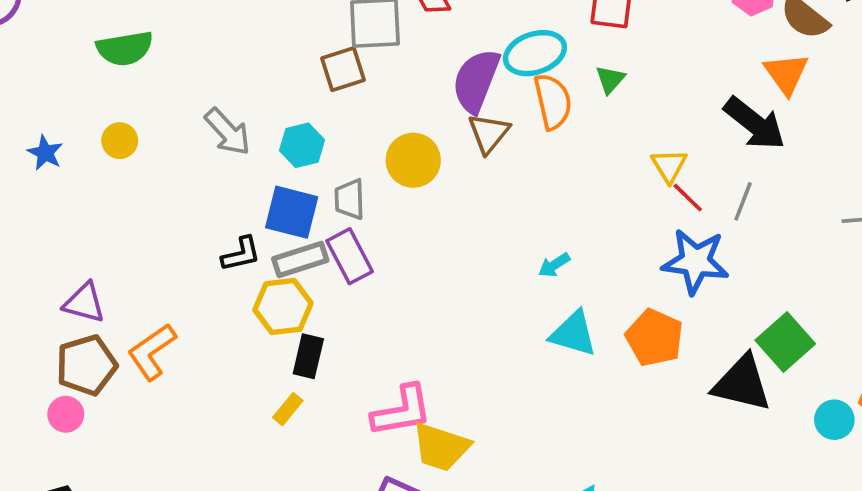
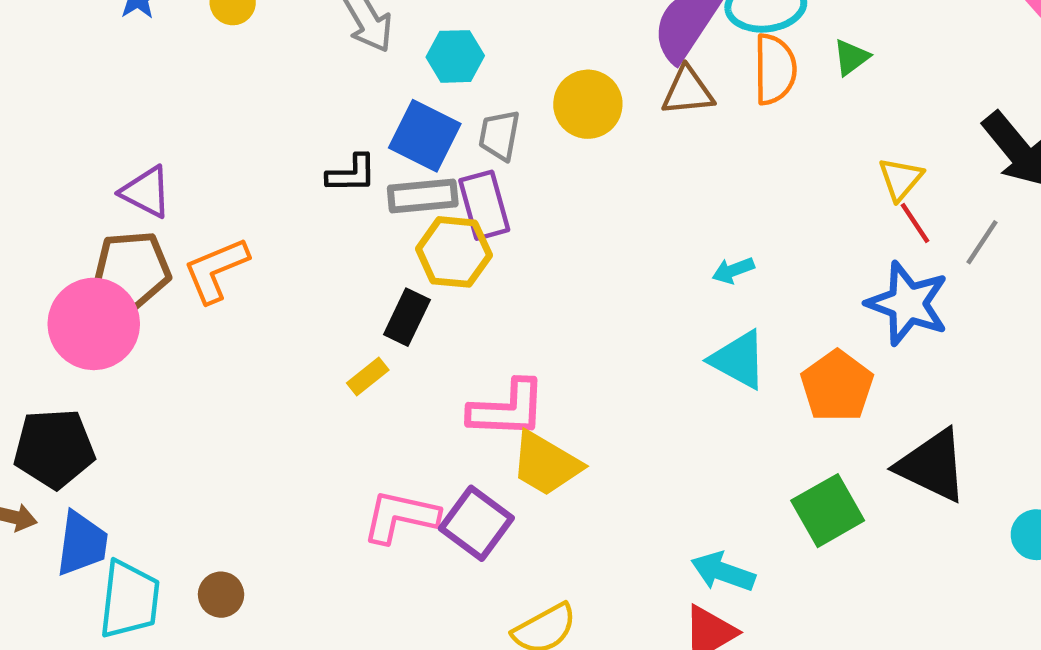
brown triangle: (489, 133) -> (688, 91), turned 33
yellow hexagon: (283, 306) -> (454, 252), moved
green square: (785, 342) -> (828, 511), moved
pink circle: (66, 414) -> (94, 324), size x2.0

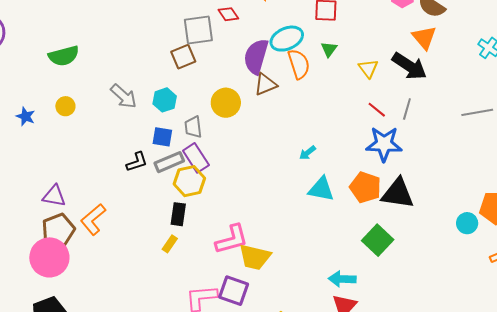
blue square: (425, 136) -> (162, 137), size x0.7
yellow triangle: (901, 179) -> (368, 68), moved
black triangle: (932, 466) -> (398, 193), moved

